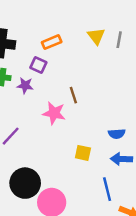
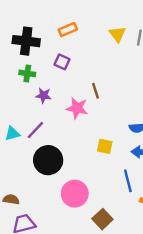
orange rectangle: (52, 42) -> (68, 30), moved
purple star: (25, 85) -> (43, 95), moved
black circle: (25, 183) -> (48, 160), moved

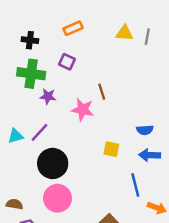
yellow triangle: (117, 34) -> (124, 33), turned -48
black cross: (26, 41) -> (30, 40), size x0.6
green cross: (27, 73) -> (31, 74), size x1.6
pink circle: (75, 194) -> (57, 198), moved

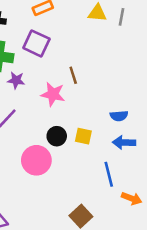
purple square: (67, 62) -> (36, 43), size x1.5
black circle: (53, 163) -> (57, 136), moved, size x0.6
pink circle: (57, 198) -> (36, 160), moved

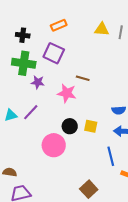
brown line: (73, 75) -> (83, 78), turned -56

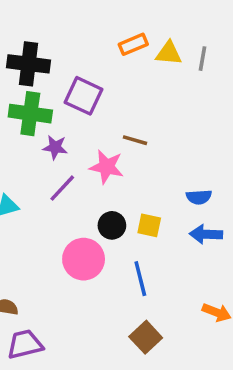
orange rectangle: (59, 25) -> (133, 44), moved
black cross: (23, 35) -> (29, 64), size x1.6
purple line: (31, 112) -> (62, 188), moved
blue line: (111, 156) -> (140, 279), moved

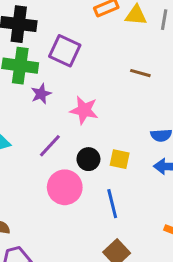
brown line: (135, 140) -> (140, 73), moved
purple star: (55, 147) -> (41, 94), turned -30
purple line: (62, 188) -> (50, 146), moved

